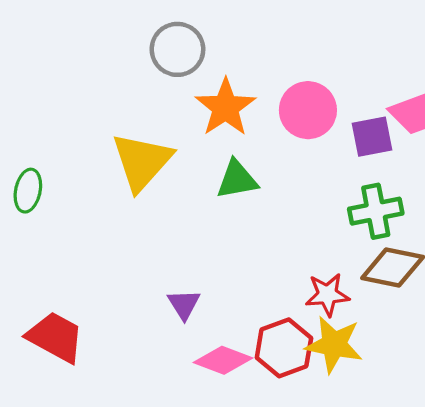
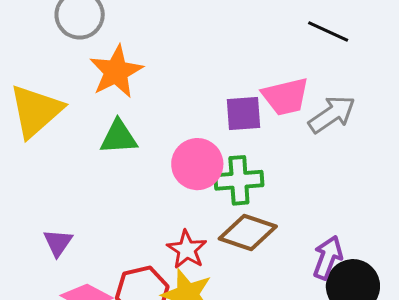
pink circle: (308, 110) -> (197, 164), moved
red star: (327, 295) -> (187, 249), turned 30

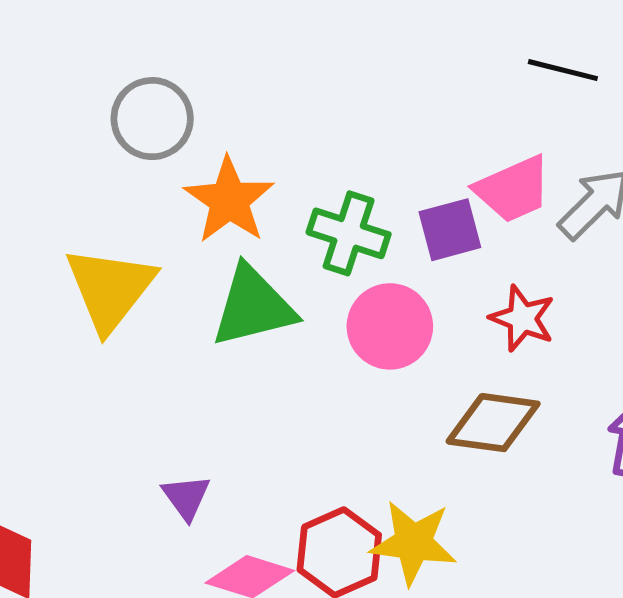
green triangle: (119, 137) -> (253, 306), size x1.4
green cross: (239, 180) -> (349, 233), moved, turned 33
red star: (187, 249) -> (522, 318), moved

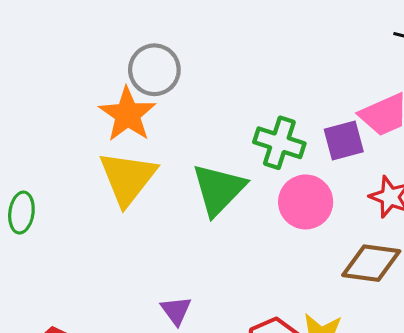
orange star: (229, 200) -> (127, 114), moved
green triangle: (253, 306) -> (219, 189), turned -32

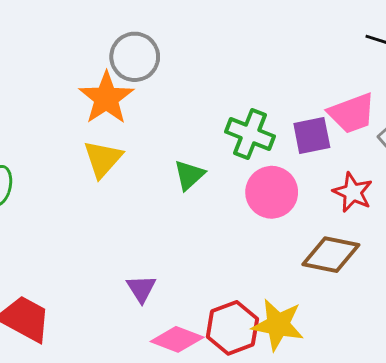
yellow triangle: (128, 178) -> (103, 159), size x0.7
green triangle: (219, 189) -> (189, 175), size x0.6

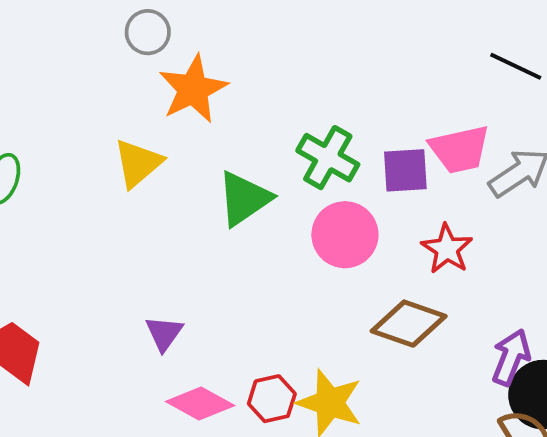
gray circle: (135, 57) -> (148, 32), moved, size x0.7
orange star: (106, 98) -> (193, 89), moved
green triangle: (189, 175) -> (244, 199), size x1.4
red hexagon: (232, 328) -> (272, 399), size x0.7

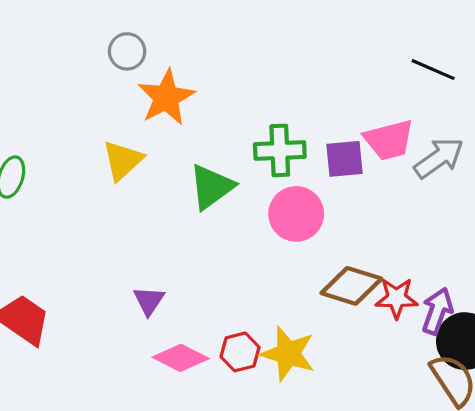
green cross: (328, 158) -> (280, 150), turned -30
red star: (447, 249) -> (397, 298), moved, turned -30

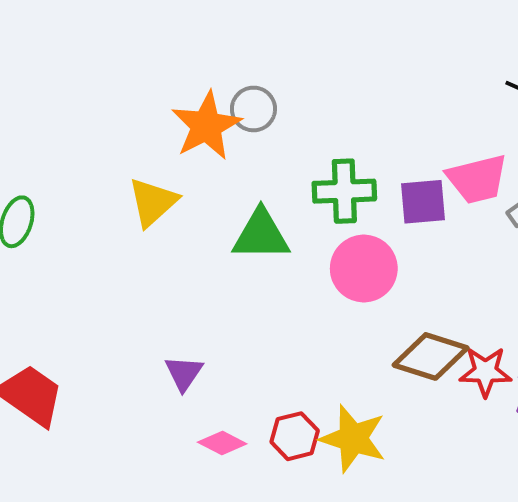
gray circle: (127, 51) -> (253, 109), moved
green triangle: (212, 187) -> (261, 235), turned 36
pink diamond: (181, 358) -> (222, 443), size x0.7

